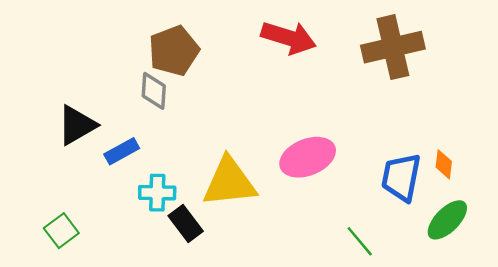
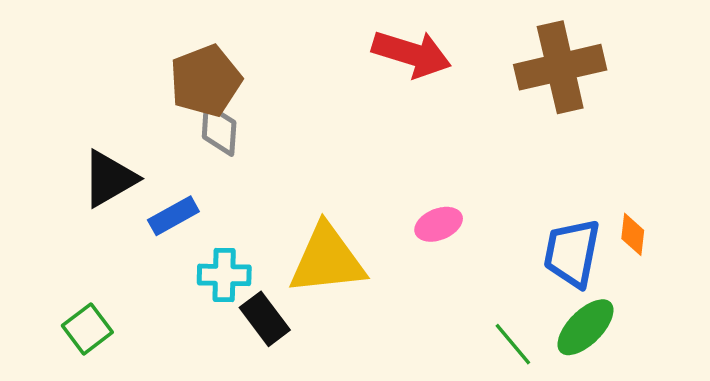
brown pentagon: (174, 51) -> (206, 81), moved
pink ellipse: (308, 157) -> (439, 224), size x0.6
green ellipse: (447, 220) -> (585, 327), moved

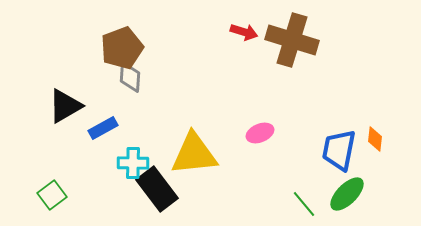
red arrow: (412, 54) -> (244, 32), size x0.6
brown cross: (560, 67) -> (292, 40), moved, turned 30
black rectangle: (265, 319) -> (157, 189), size x1.4

